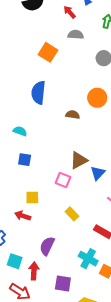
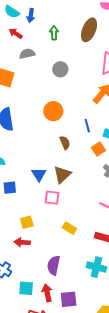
orange circle: (97, 98) -> (53, 111), moved
brown semicircle: (73, 115) -> (65, 143), moved, turned 72
blue triangle: (98, 173) -> (39, 174), moved
purple square: (63, 283) -> (69, 299), moved

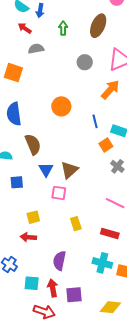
gray circle: (60, 69) -> (85, 62), moved
brown semicircle: (65, 143) -> (33, 144), moved, size x1.5
yellow rectangle: (69, 228) -> (76, 224), turned 40

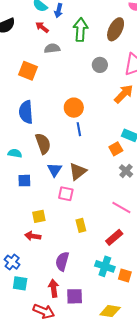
green arrow: (63, 28) -> (80, 30), size x1.6
blue line: (95, 121) -> (79, 129), moved
red rectangle: (110, 233) -> (114, 237), turned -60
cyan square: (32, 283) -> (20, 283), moved

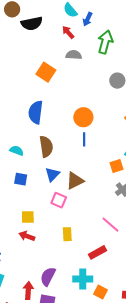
red arrow: (33, 236) -> (27, 236), moved
purple semicircle: (62, 261) -> (48, 276), moved
cyan cross: (105, 266) -> (83, 279), turned -30

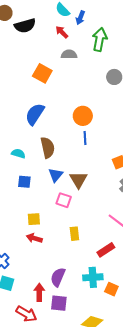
blue semicircle: (36, 112) -> (35, 114), turned 30
brown triangle: (75, 181) -> (78, 180), turned -30

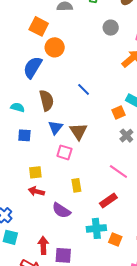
orange circle: (83, 116) -> (55, 47), moved
blue line: (85, 138) -> (84, 89), turned -40
purple semicircle: (58, 277) -> (61, 210), moved, turned -78

